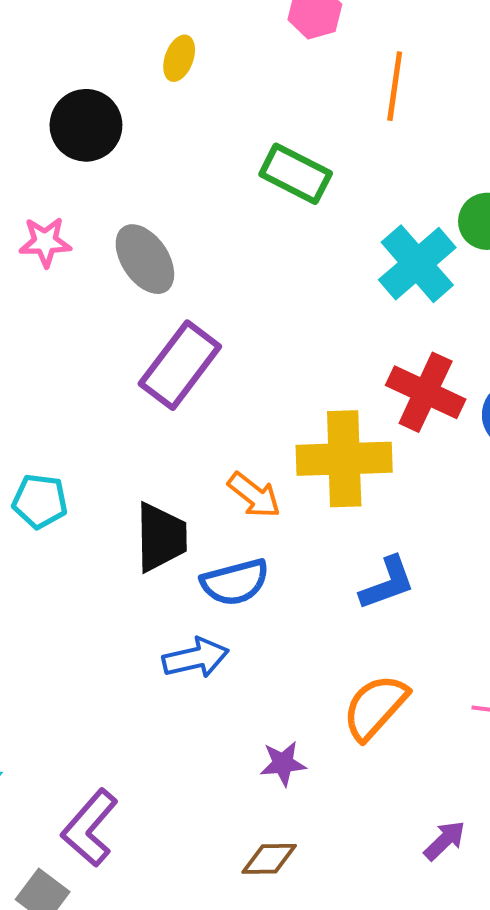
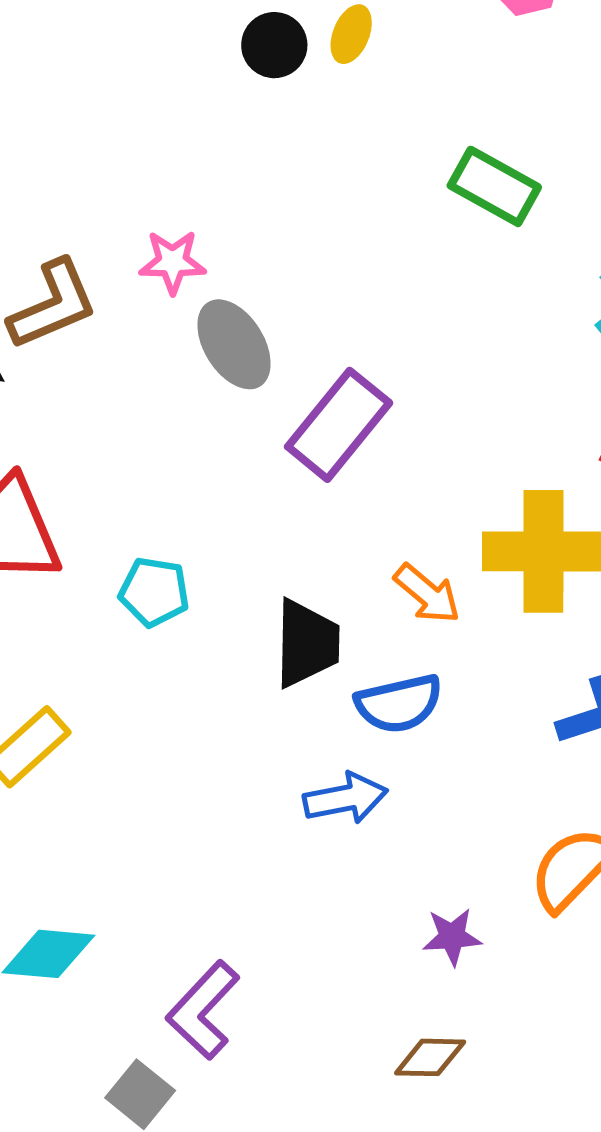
black circle: (86, 125) -> (274, 45), moved, size x0.7
gray ellipse: (145, 259) -> (234, 344), moved

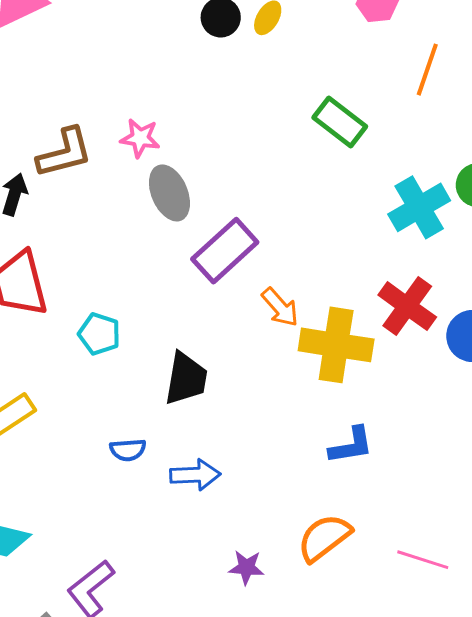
orange arrow: (427, 594) -> (280, 307), moved
blue semicircle: (399, 704) -> (128, 450), moved, size x0.7

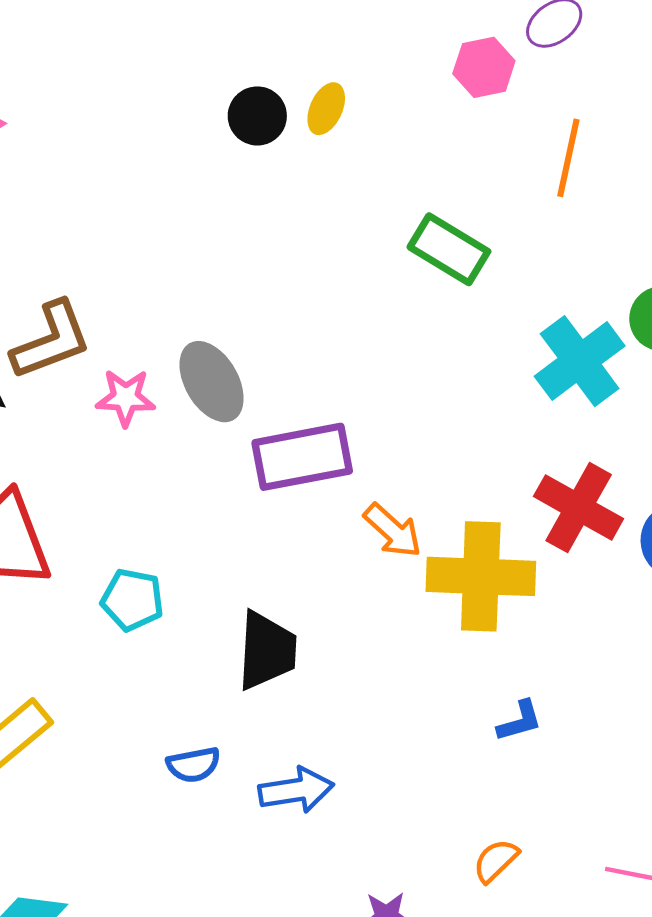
pink star: (140, 138) -> (126, 398), moved
purple rectangle: (225, 251) -> (302, 457), turned 38
blue L-shape: (351, 445) -> (520, 721), size x0.7
orange semicircle: (324, 538) -> (496, 861), size x0.6

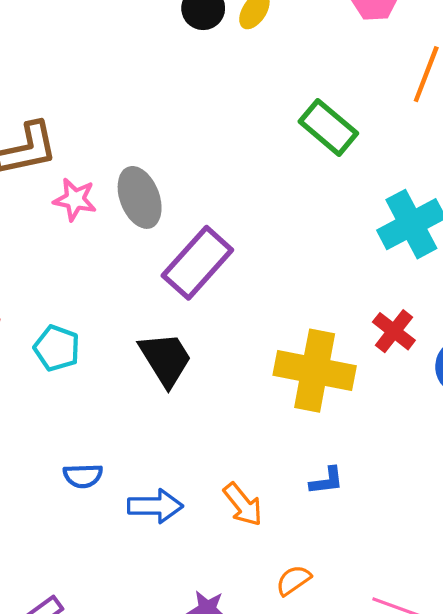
purple rectangle: (302, 457) -> (197, 263), turned -46
red cross: (579, 508) -> (394, 331), size x0.7
orange arrow: (393, 531) -> (243, 505), moved
black trapezoid: (267, 651) -> (165, 359), moved, turned -44

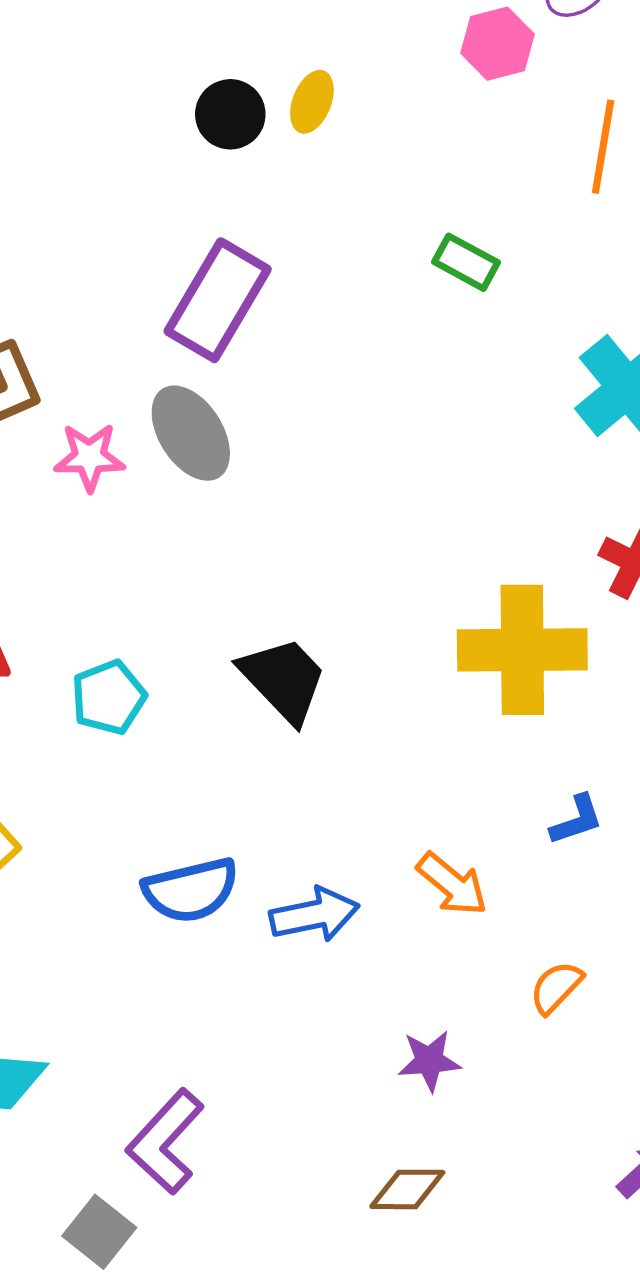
green rectangle: (328, 127) -> (466, 262), size x0.7
purple rectangle: (197, 263) -> (218, 300), moved
cyan pentagon: (57, 348) -> (109, 697), turned -30
blue semicircle: (83, 476) -> (191, 890), size x1.5

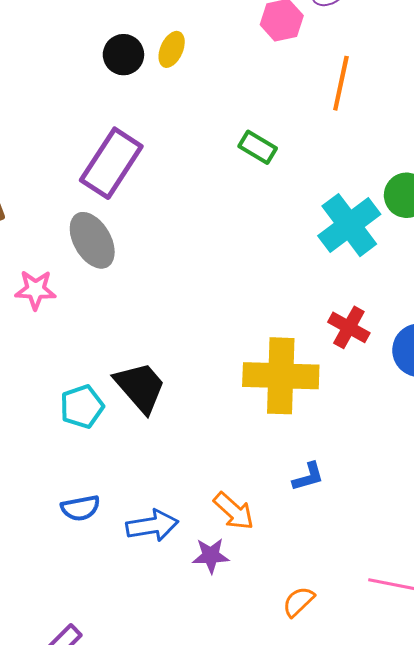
pink star: (89, 457) -> (36, 290), moved
cyan pentagon: (109, 697) -> (82, 407), moved
blue semicircle: (191, 890) -> (80, 508), size x0.7
orange semicircle: (556, 987) -> (298, 602), moved
purple star: (429, 1061) -> (211, 556), moved

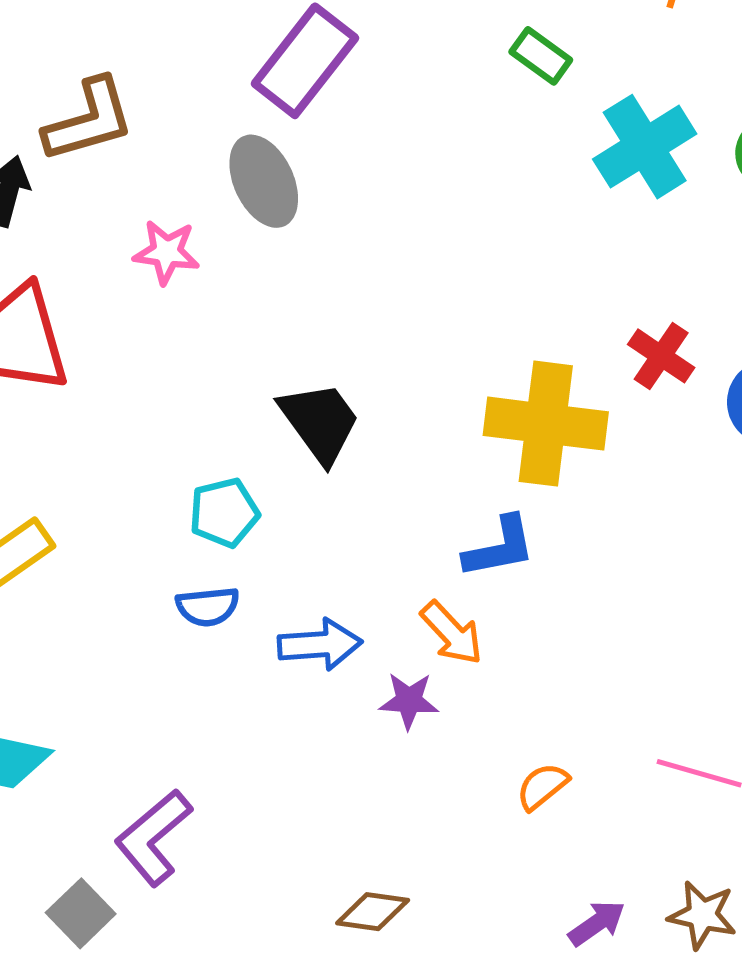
cyan cross: (349, 225) -> (645, 147), moved
cyan pentagon: (82, 407) -> (224, 513), moved
blue L-shape: (308, 477) -> (500, 547), moved, size x1.4

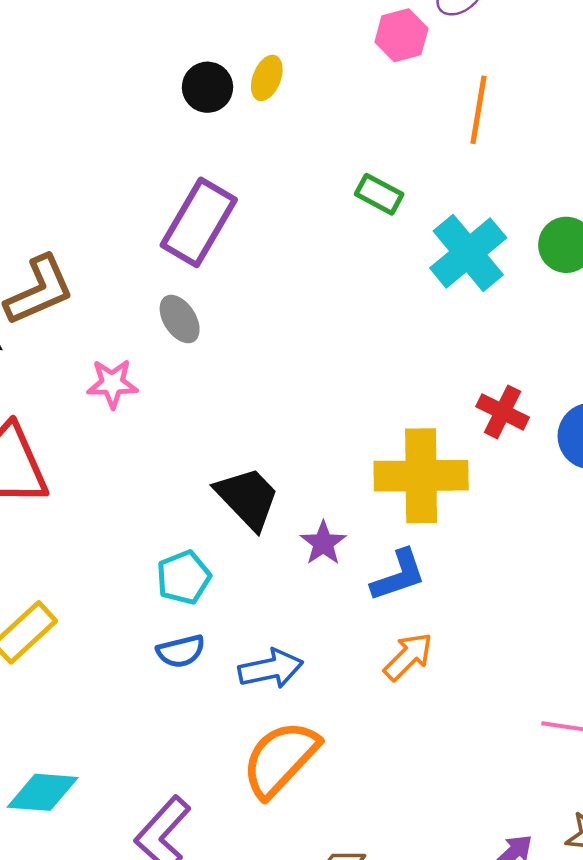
gray ellipse: (264, 181) -> (180, 319), size x0.7
orange arrow: (452, 633) -> (408, 657), moved, turned -84
purple star: (409, 701) -> (323, 543), moved, turned -30
orange semicircle: (542, 786) -> (280, 759), moved, size x2.0

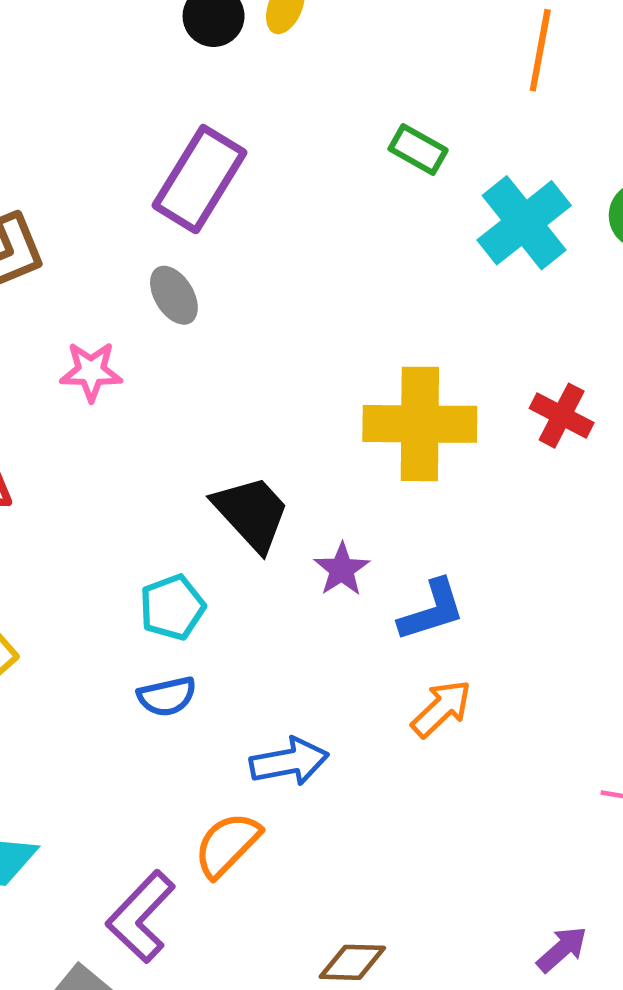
yellow cross: (421, 476) -> (420, 424), moved
blue arrow: (271, 669) -> (289, 762), moved
orange semicircle: (280, 759) -> (227, 845), moved, size x0.7

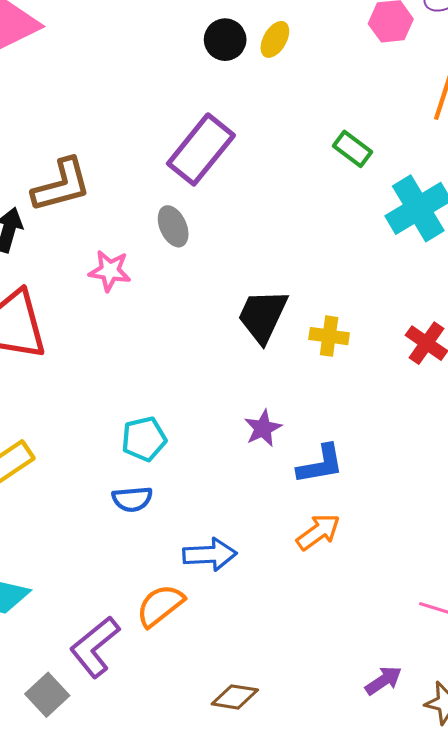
yellow cross: (420, 424) -> (329, 336), size x0.5
black trapezoid: (252, 513) -> (263, 316), moved, turned -120
purple arrow: (562, 949) -> (384, 680), moved

